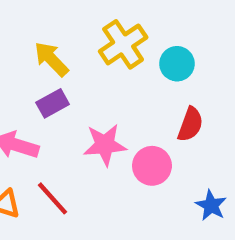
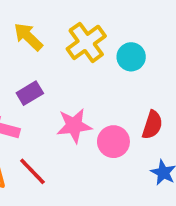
yellow arrow: (51, 59) -> (28, 37), moved
red semicircle: (190, 124) -> (152, 125), moved

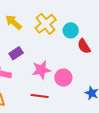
red semicircle: (152, 125) -> (84, 46), moved, turned 133
red line: (32, 171) -> (40, 96), moved, turned -36

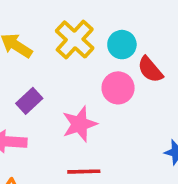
pink circle: (63, 78) -> (118, 88), moved

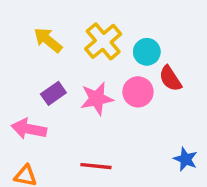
pink star: (80, 124) -> (97, 99), moved

